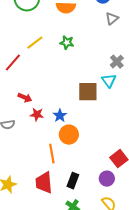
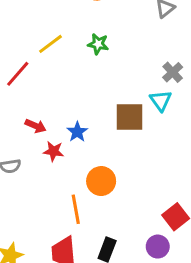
blue star: (60, 116) -> (77, 132), moved

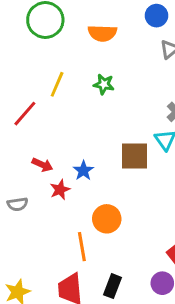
yellow line: (50, 44) -> (57, 84), turned -30
red star: (53, 151) -> (60, 190), turned -30

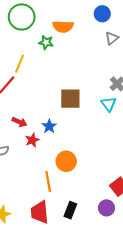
yellow line: (57, 84) -> (20, 64), moved
green star: (104, 84) -> (46, 42), moved
brown square: (135, 156) -> (70, 99), moved

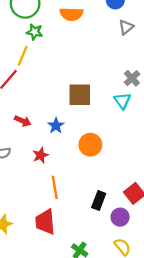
green star: (46, 42) -> (35, 32), moved
red star: (32, 140) -> (41, 155), moved
orange circle: (66, 161) -> (90, 145), moved
black rectangle: (70, 210) -> (99, 200), moved

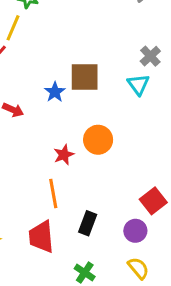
blue star: (56, 126) -> (55, 92), moved
red star: (41, 155) -> (64, 155), moved
black rectangle: (99, 200) -> (88, 223), moved

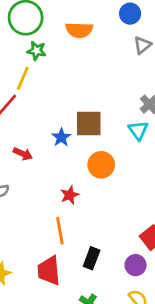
orange circle: (98, 140) -> (101, 165), moved

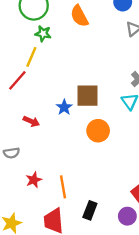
orange semicircle: (79, 30) -> (79, 16), turned 60
red star: (70, 195) -> (34, 180), moved

